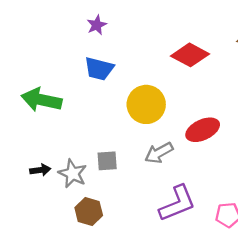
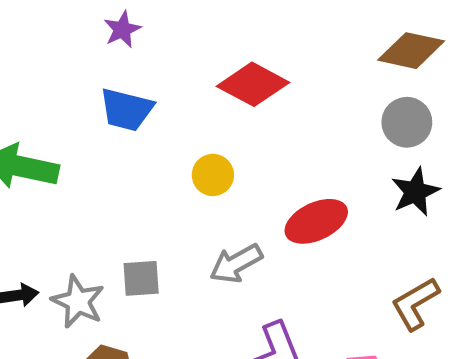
red diamond: (190, 55) -> (253, 84), moved
yellow circle: (146, 104) -> (213, 175), size x0.6

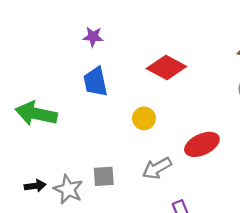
purple star: (122, 29) -> (93, 37), turned 30
blue trapezoid: (126, 110) -> (95, 82), turned 64

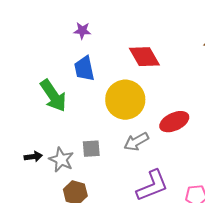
red diamond: (166, 67) -> (144, 57), turned 32
green arrow: (36, 114) -> (53, 96), moved, turned -136
yellow circle: (144, 118) -> (125, 100), size x2.0

